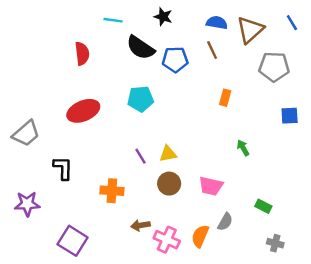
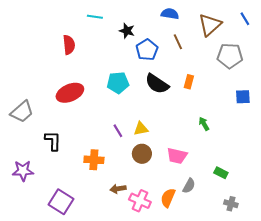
black star: (163, 17) -> (127, 31), moved
blue semicircle: (217, 23) -> (170, 14), moved
black semicircle: (141, 48) -> (157, 84), moved
blue pentagon: (175, 60) -> (147, 50), turned -30

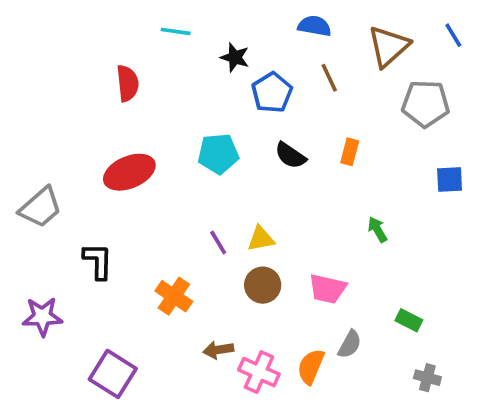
black semicircle: (157, 84) -> (290, 156), size x0.7
orange cross: (94, 160) -> (174, 296), turned 30

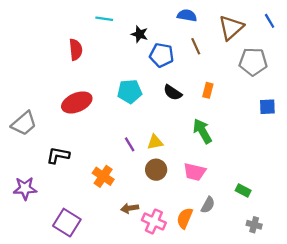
blue pentagon: (272, 93) -> (162, 55), turned -30
green arrow: (377, 230) -> (202, 131), moved, size x1.6
black L-shape: (98, 261) -> (58, 155), turned -80

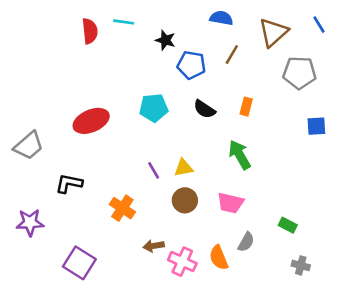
brown line: (196, 46) -> (232, 55), turned 56
red semicircle: (76, 50) -> (90, 31), moved
orange semicircle: (185, 218) -> (219, 258), turned -45

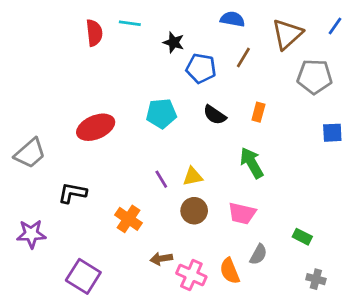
blue line: (319, 25) -> (335, 26), turned 66

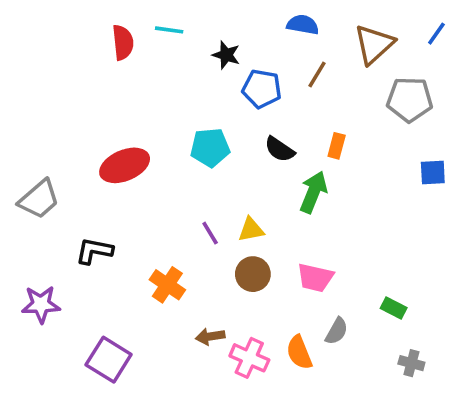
green arrow: (252, 163) -> (313, 192), moved, turned 52

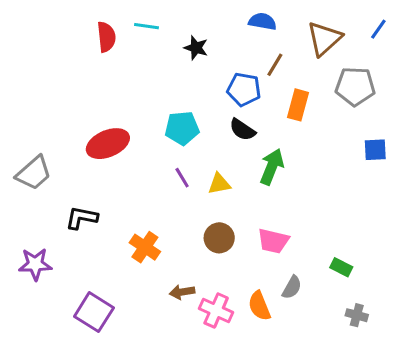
blue pentagon: (262, 89) -> (244, 89), moved
orange rectangle: (337, 146) -> (298, 105), moved, size x1.4
yellow triangle: (251, 230) -> (219, 184), moved
purple line: (210, 233) -> (182, 178), moved

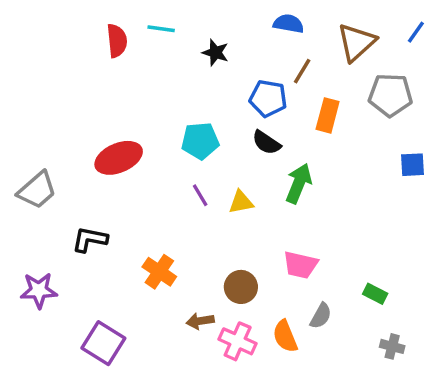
brown circle: (219, 238) -> (241, 287), moved

